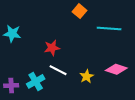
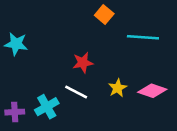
red star: (52, 48) -> (83, 63), moved
yellow star: (87, 76) -> (118, 88), moved

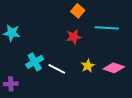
red star: (83, 63) -> (74, 37), moved
cyan cross: (47, 107) -> (35, 62), moved

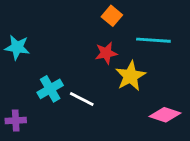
yellow star: (88, 66) -> (130, 76), moved, size x1.5
pink diamond: (114, 68) -> (165, 115), moved

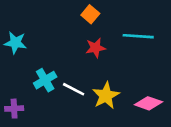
orange square: (112, 16) -> (90, 14), moved
yellow star: (130, 76) -> (106, 96), moved

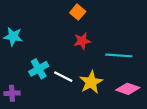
cyan line: (138, 36) -> (119, 55), moved

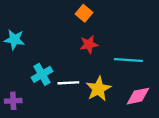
white line: (63, 77) -> (68, 83), turned -30
pink diamond: (128, 89) -> (138, 96), turned -30

